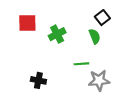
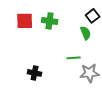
green cross: (57, 34) -> (50, 21), moved, turned 35

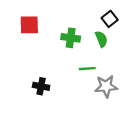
green cross: (50, 21) -> (71, 38), moved

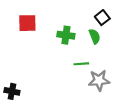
black cross: (41, 86) -> (12, 91), moved

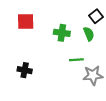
black cross: (12, 91) -> (25, 70), moved

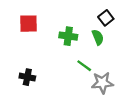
green line: (76, 60) -> (84, 66), turned 40

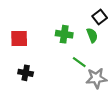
red square: (28, 24) -> (19, 38), moved

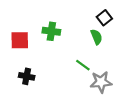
green cross: (64, 34) -> (51, 31), moved

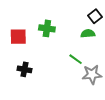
green semicircle: (96, 37) -> (88, 34), turned -72

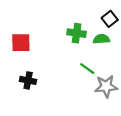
green cross: (47, 28) -> (77, 33), moved

